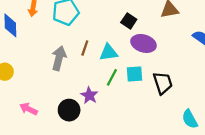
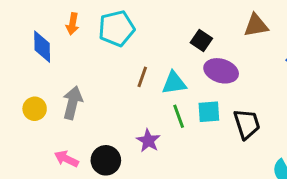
gray arrow: (59, 58) -> (73, 103), moved
green line: (112, 77) -> (179, 116), turned -48
black circle: (69, 110) -> (106, 160), moved

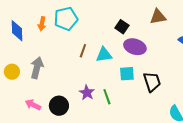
orange arrow: (73, 24) -> (42, 24), moved
green line: (179, 116) -> (107, 97), moved

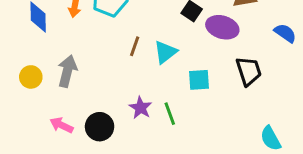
purple ellipse: (135, 47) -> (222, 27), moved
cyan triangle: (104, 55) -> (165, 52), turned -30
black trapezoid: (152, 82) -> (249, 71), moved

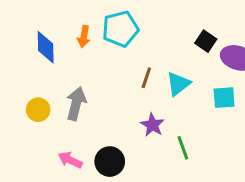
cyan square: (199, 80) -> (224, 98), moved
purple star: (140, 108) -> (152, 125), moved

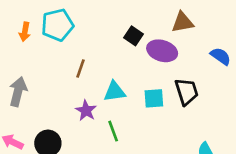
cyan triangle: (178, 84) -> (115, 92), moved, turned 30
cyan square: (224, 98) -> (154, 98), moved

